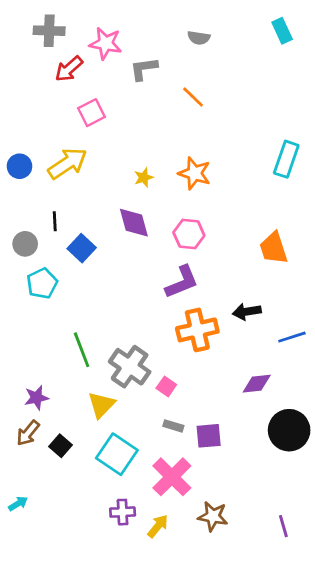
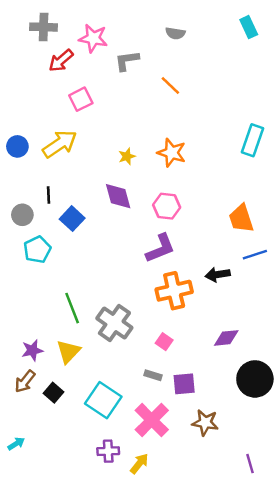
blue line: (292, 337) -> (255, 255), moved
pink square: (166, 386) -> (164, 342), moved
yellow triangle: (101, 405) -> (68, 352), moved
brown star: (213, 516) -> (205, 422), moved

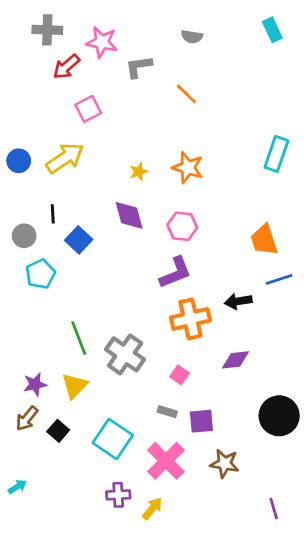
purple diamond: (226, 338) -> (235, 360), moved

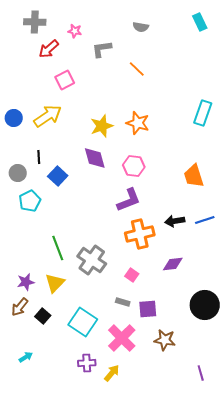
pink star: (102, 42) -> (75, 31), size x0.6
yellow star: (139, 172) -> (102, 126), size x1.6
blue line: (279, 279) -> (205, 220), moved
cyan arrow: (17, 487) -> (26, 357), moved

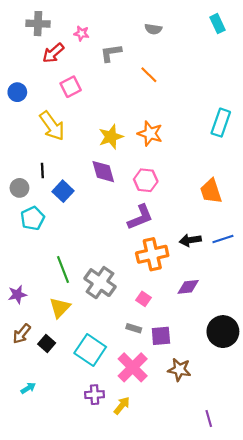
yellow arrow: (48, 116) -> (52, 126), turned 88
blue circle: (14, 118) -> (17, 92), moved
purple star: (26, 282) -> (17, 295), moved
purple line: (201, 373) -> (209, 419), moved

